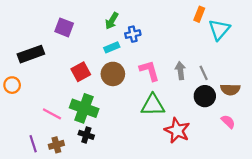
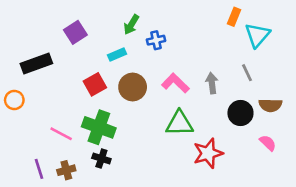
purple square: (64, 27) -> (75, 32), turned 36
cyan rectangle: (112, 47) -> (117, 54), moved
pink L-shape: (149, 71) -> (175, 83), turned -30
gray line: (204, 73) -> (247, 73), moved
red star: (177, 130) -> (208, 153), turned 30

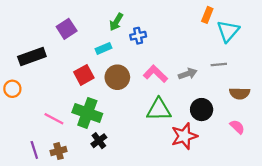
gray line: (247, 73) -> (219, 65), turned -70
gray arrow: (212, 83) -> (188, 74), turned 78
black circle: (240, 113) -> (202, 110), moved
black cross: (101, 158) -> (99, 141), moved, turned 35

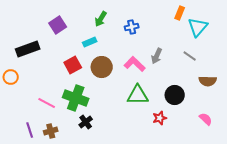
blue cross: (138, 36) -> (132, 27), moved
gray line: (219, 65) -> (190, 56), turned 40
gray arrow: (188, 74) -> (157, 56), moved, turned 133
pink semicircle: (237, 127) -> (206, 119), moved
red star: (184, 136) -> (160, 118), size x0.6

